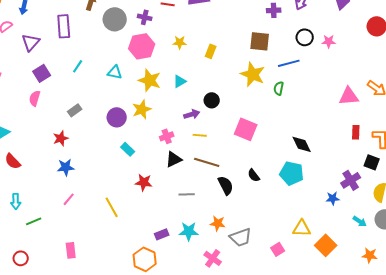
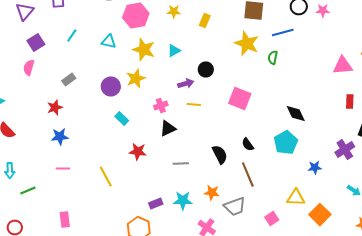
brown line: (207, 162) -> (248, 174), moved, turned 50
cyan pentagon: (292, 173) -> (286, 142), turned 30
blue star: (333, 198) -> (315, 168), moved
pink line: (69, 199) -> (63, 168), turned 48

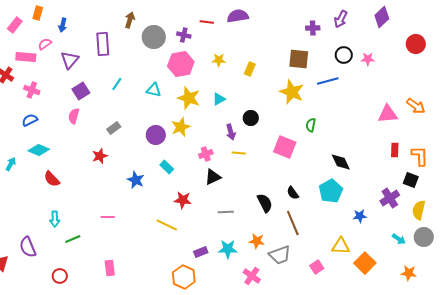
green semicircle: (273, 58) -> (311, 125), moved
purple arrow: (186, 84) -> (231, 132), turned 91
blue star: (60, 136) -> (136, 180), moved, turned 30
yellow line: (106, 176) -> (167, 225), moved, turned -35

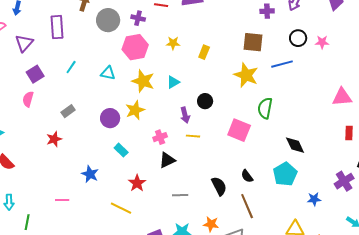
green semicircle: (311, 125) -> (265, 108), size x1.5
blue star: (136, 180) -> (90, 174), moved
red star: (183, 200) -> (137, 183), turned 30
green line: (73, 239) -> (27, 222), turned -56

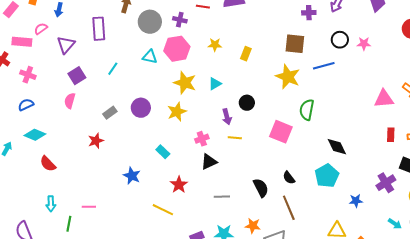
cyan triangle: (108, 73) -> (150, 57), moved
purple circle: (110, 118) -> (141, 108), moved
pink line: (62, 200) -> (89, 207), moved

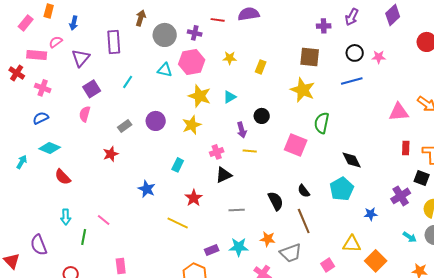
blue line: (324, 66) -> (352, 81), moved
cyan rectangle: (163, 152) -> (178, 165), turned 72
pink line: (89, 207) -> (104, 220), turned 40

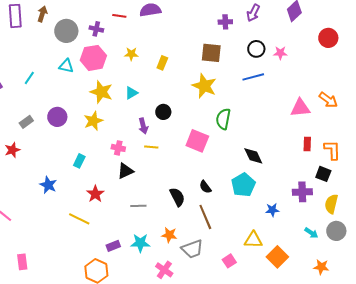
purple rectangle: (114, 42) -> (15, 16), moved
pink cross: (217, 152) -> (118, 148), turned 32
purple cross: (401, 196) -> (302, 192), turned 30

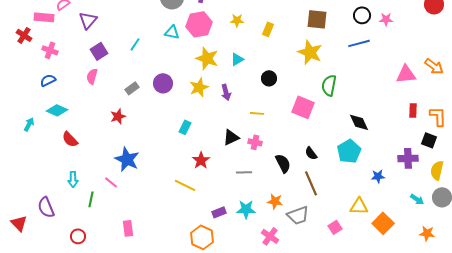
purple arrow: (143, 126) -> (226, 92), moved
pink cross: (118, 148) -> (255, 142), moved
blue star: (48, 185) -> (127, 159), moved, size x1.4

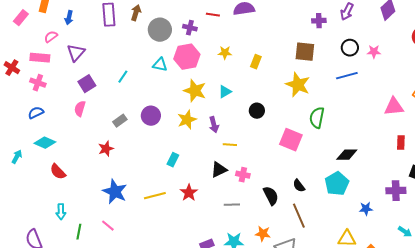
pink rectangle: (44, 17) -> (40, 58), moved
yellow line: (257, 113) -> (230, 145), moved
black diamond: (359, 122) -> (347, 155), turned -65
pink line: (111, 182) -> (108, 226), moved
yellow line: (185, 185) -> (155, 196), moved, turned -40

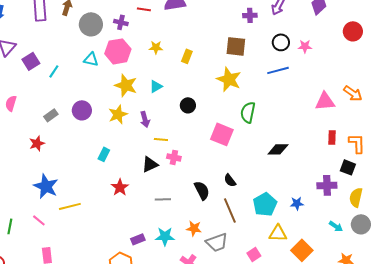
purple square: (87, 84) -> (31, 61), moved
pink cross: (243, 175) -> (174, 157), moved
cyan pentagon: (337, 184) -> (265, 204), moved
yellow line: (155, 196) -> (70, 206), moved

